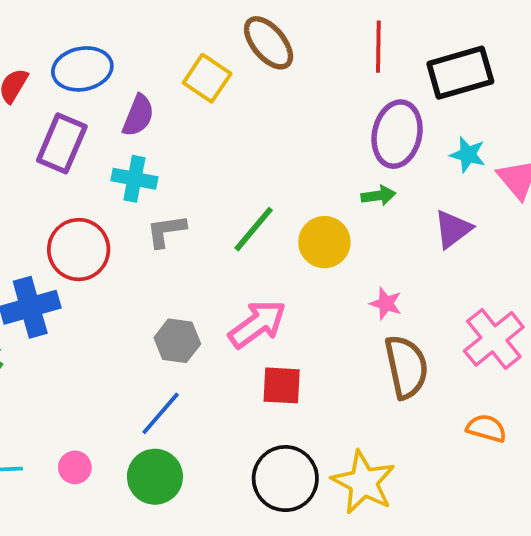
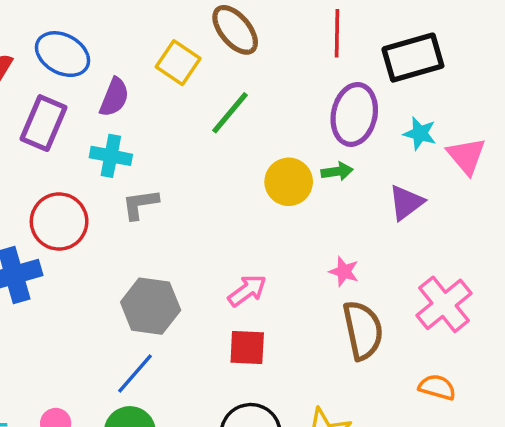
blue ellipse: (82, 69) -> (63, 54), turned 40
green line: (254, 229) -> (230, 113), moved
yellow circle: (324, 242) -> (289, 182), moved
pink arrow: (257, 324) -> (247, 291), moved, size x0.7
gray hexagon: (177, 341) -> (151, 306), size x1.4

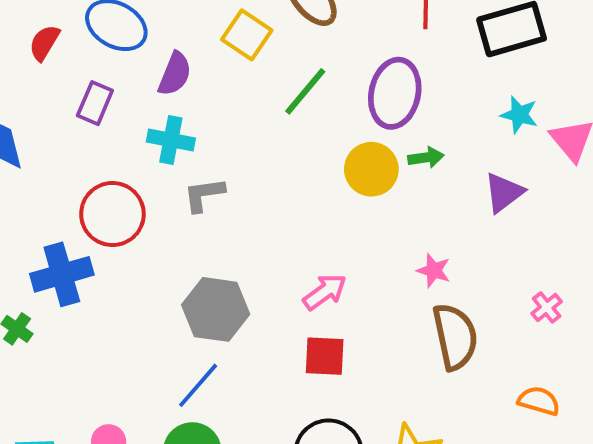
purple ellipse: (354, 114) -> (395, 93), moved
purple rectangle: (44, 123) -> (95, 103), size x0.7
pink cross: (444, 304) -> (547, 307), size x0.5

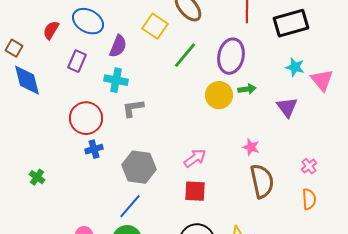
purple triangle: (504, 193) -> (287, 107), turned -30
blue cross: (62, 274) -> (94, 149), moved, size x0.6
orange semicircle: (539, 401) -> (309, 199), moved, turned 70

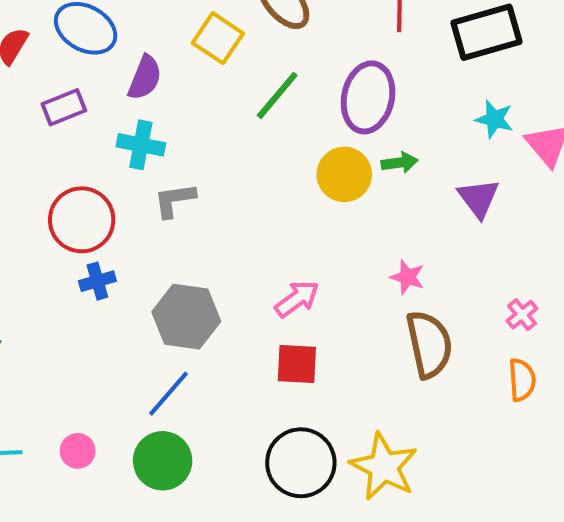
purple rectangle: (77, 61) -> (64, 107), turned 45

